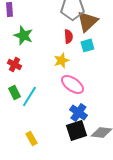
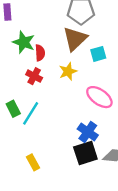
brown triangle: (87, 21) -> (75, 39), moved
red semicircle: (68, 36) -> (40, 53), moved
red cross: (14, 64) -> (34, 76), moved
pink ellipse: (72, 84) -> (99, 97), moved

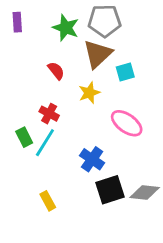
green star: (24, 42) -> (66, 28), moved
red semicircle: (40, 53) -> (56, 71), turned -35
red cross: (34, 76) -> (49, 114), moved
blue cross: (88, 132) -> (92, 159), moved

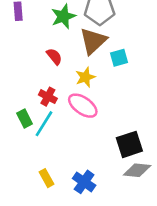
green star: (66, 28) -> (63, 16), turned 30
pink ellipse: (127, 123) -> (83, 106), moved
blue cross: (92, 159) -> (84, 182), moved
black square: (110, 190) -> (129, 144), moved

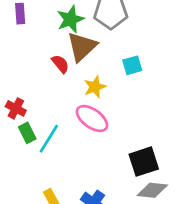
brown triangle: (93, 41) -> (82, 47), moved
red cross: (48, 97) -> (16, 108), moved

